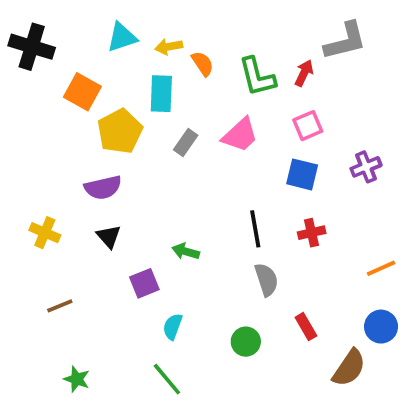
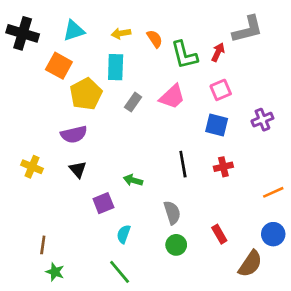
cyan triangle: (122, 37) -> (74, 31), moved
orange semicircle: (203, 64) -> (155, 39), moved
gray semicircle: (266, 280) -> (172, 213), moved
brown line: (60, 306) -> (43, 245), moved, turned -60

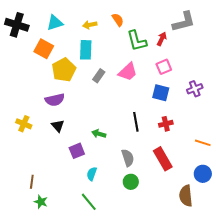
orange semicircle: (155, 39) -> (118, 20), moved
orange line: (273, 192) -> (203, 143), turned 42
red rectangle: (219, 234) -> (163, 159), moved, size x1.6
brown semicircle: (250, 264) -> (186, 196), turned 140

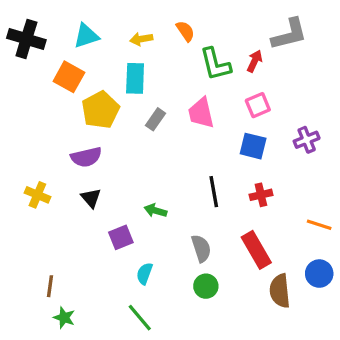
pink trapezoid: (128, 72) -> (201, 113), turned 120
brown semicircle: (186, 196) -> (280, 291), moved

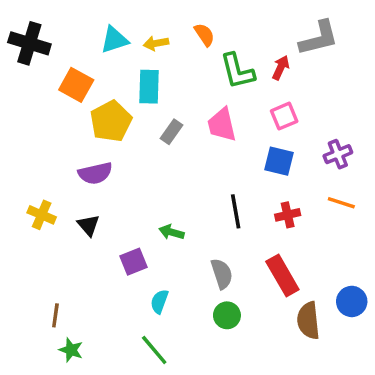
cyan triangle: (86, 36) -> (114, 40), moved
black triangle: (91, 198) -> (88, 225), moved
orange line: (319, 225) -> (341, 203), moved

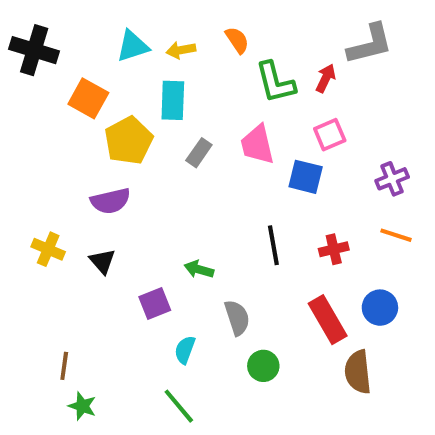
blue square: (279, 161) -> (306, 177), moved
gray semicircle: (222, 274) -> (237, 318), moved
blue circle: (352, 301) -> (380, 308), moved

